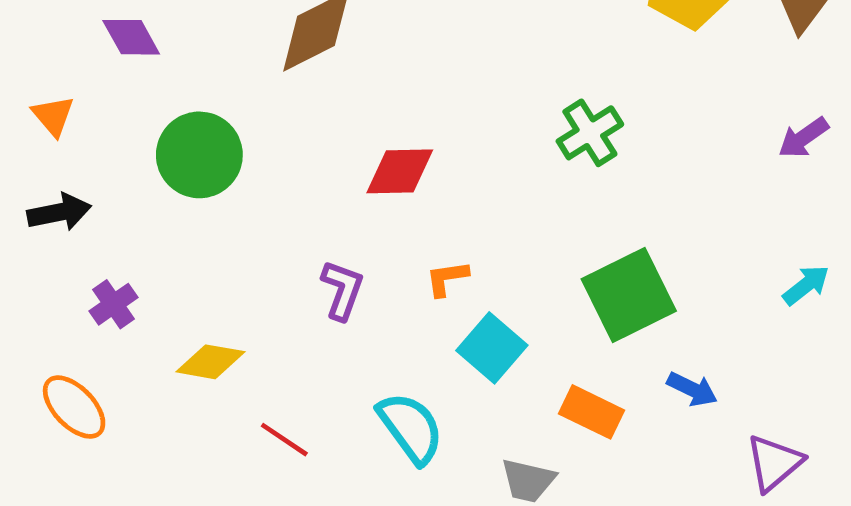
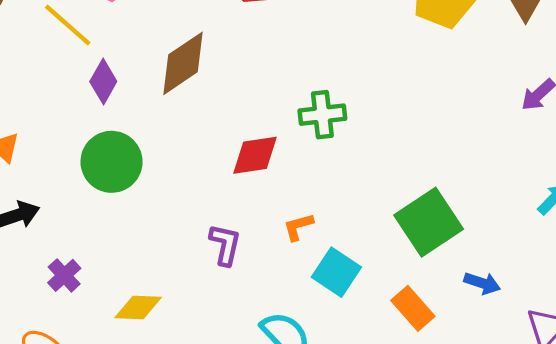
purple diamond: (131, 37) -> (103, 81), moved, turned 66
green cross: (590, 133) -> (322, 115), moved, turned 33
orange rectangle: (592, 412) -> (413, 308), turned 30

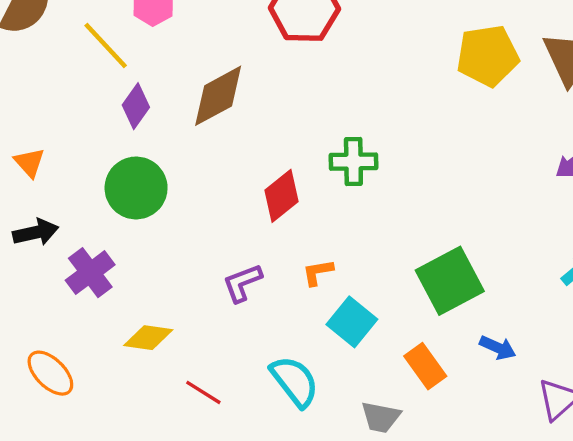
red diamond: (255, 155) -> (282, 196), turned -36
purple L-shape: (225, 245) -> (242, 283), turned -129
purple cross: (64, 275) -> (90, 273), moved, size x1.4

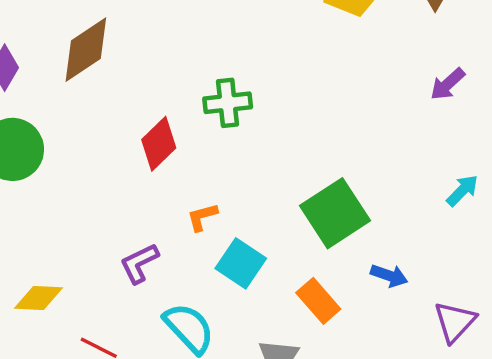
purple L-shape: (242, 283) -> (139, 263), moved

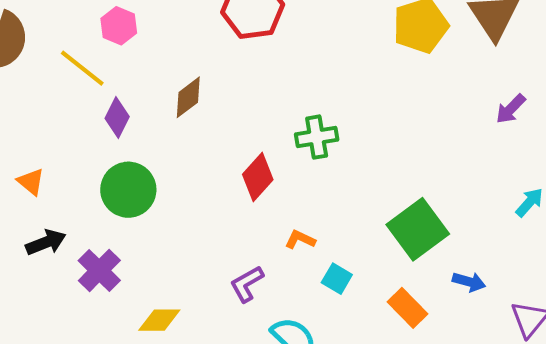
brown diamond: (86, 50) -> (188, 97), size x0.7
orange L-shape: (202, 217) -> (300, 240), turned 44
cyan square: (241, 263) -> (337, 279), size x0.7

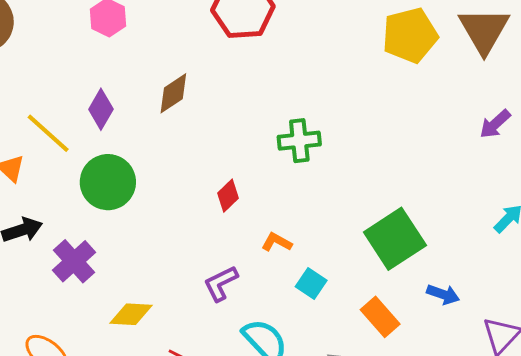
yellow line: (82, 68) -> (48, 133), moved
red diamond: (258, 177) -> (228, 196), moved, size x0.7

